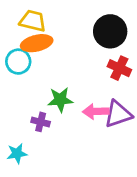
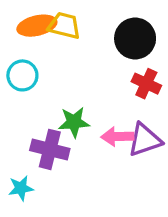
yellow trapezoid: (33, 21) -> (64, 26), moved
orange ellipse: (37, 43) -> (37, 26), moved
purple cross: (41, 122) -> (50, 149), size x1.6

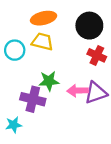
orange ellipse: (37, 26) -> (43, 18), moved
yellow trapezoid: (64, 26) -> (42, 42), moved

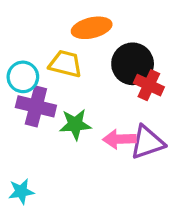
orange ellipse: (43, 18) -> (92, 28), moved
black circle: (89, 26) -> (133, 64), moved
purple cross: (33, 99) -> (36, 106), moved

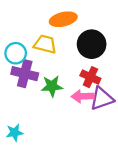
red cross: (149, 85) -> (90, 77), moved

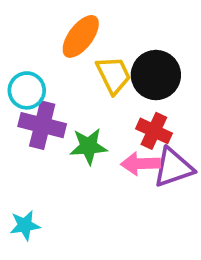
orange ellipse: (63, 19) -> (81, 36), moved, turned -40
yellow trapezoid: (45, 44) -> (113, 75), moved, turned 50

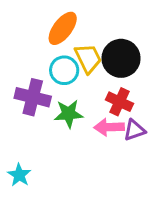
cyan circle: (27, 90) -> (64, 70), moved
purple triangle: (173, 168) -> (134, 130), size x0.7
cyan star: (25, 225) -> (19, 175), turned -30

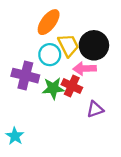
red cross: (120, 102) -> (72, 86), moved
pink arrow: (109, 127) -> (85, 69), moved
purple triangle: (134, 130) -> (95, 109), moved

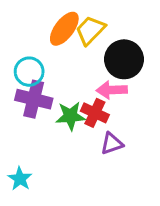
yellow trapezoid: (68, 45) -> (90, 30), moved, turned -110
cyan circle: (50, 55) -> (29, 72), moved
purple triangle: (95, 109) -> (112, 144), moved

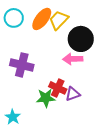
cyan circle: (29, 72) -> (14, 18), moved
red cross: (95, 113) -> (58, 88), moved
green star: (70, 116) -> (46, 98), moved

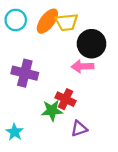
yellow trapezoid: (59, 20) -> (67, 22), turned -140
purple triangle: (73, 94) -> (79, 129), moved

